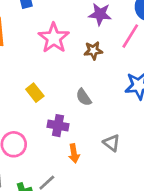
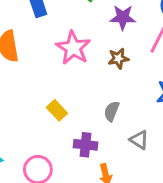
gray semicircle: (84, 97) -> (112, 111), turned 60
gray triangle: (112, 143) -> (139, 140), moved

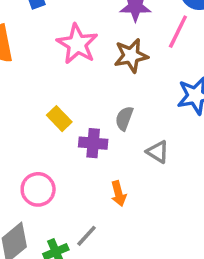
brown star: (118, 58) -> (131, 56), size x1.4
purple cross: (85, 145) -> (93, 143), moved

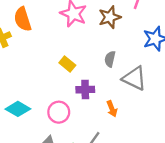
purple cross: (93, 143) -> (85, 90), moved
gray triangle: (158, 152) -> (134, 78), size x1.6

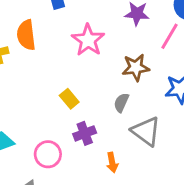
brown star: (110, 17) -> (136, 67), moved
purple cross: (85, 90) -> (85, 133), turned -30

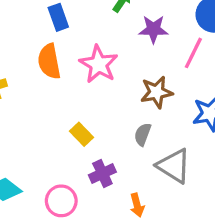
orange semicircle: (26, 35) -> (49, 61), moved

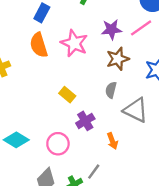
blue rectangle: (58, 17) -> (42, 13), turned 54
purple star: (153, 29) -> (111, 29), moved
pink line: (193, 53) -> (141, 28), turned 35

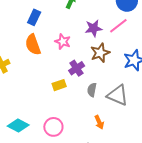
pink star: (74, 43) -> (63, 42), size x0.7
gray semicircle: (111, 90) -> (92, 90), moved
yellow rectangle: (67, 95) -> (59, 85), turned -56
purple cross: (85, 121) -> (77, 68), moved

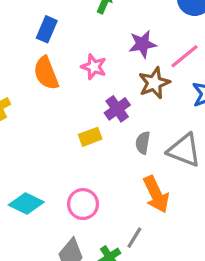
pink line: (118, 26) -> (185, 56), moved
orange arrow: (99, 122) -> (156, 194), size x1.6

